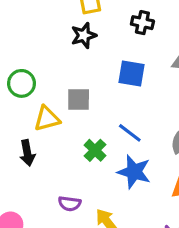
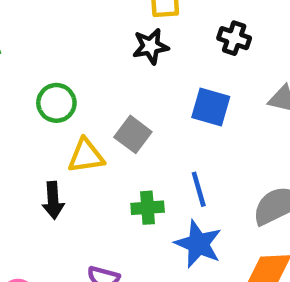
gray square: (79, 99) -> (133, 134), turned 30
blue line: (130, 133) -> (199, 189), turned 30
green cross: (95, 150) -> (148, 208), turned 35

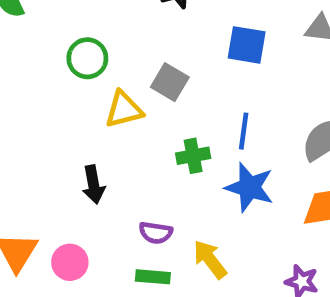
blue line: (199, 189) -> (244, 131), turned 30
black arrow: (53, 200) -> (93, 185), moved

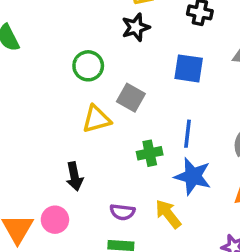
green circle: (87, 58) -> (88, 66), moved
yellow arrow: (210, 259) -> (168, 214), moved
pink circle: (70, 262) -> (55, 220), moved

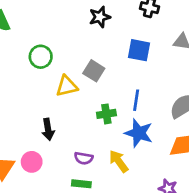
green circle: (88, 66) -> (41, 57), moved

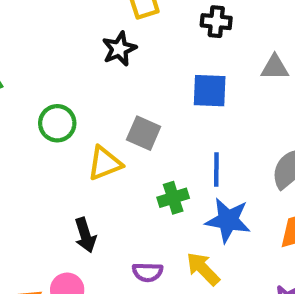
black star: (100, 17) -> (119, 49), moved

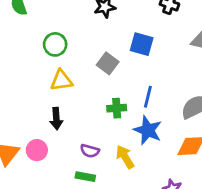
blue square: (210, 91) -> (142, 44), moved
yellow triangle: (105, 163) -> (61, 80), moved

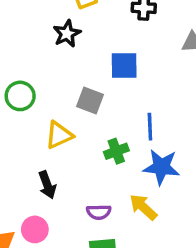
yellow triangle: (61, 80) -> (59, 135), moved

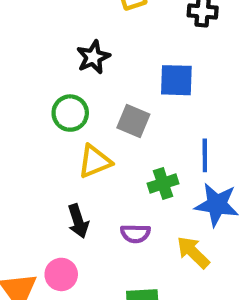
black star: (67, 34) -> (93, 57), moved
green circle: (20, 96) -> (70, 113), moved
purple semicircle: (99, 212) -> (135, 234), moved

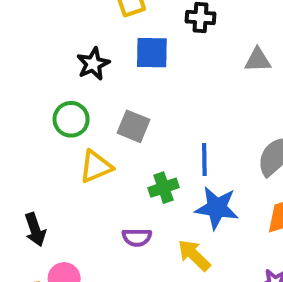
blue square: (176, 80) -> (152, 53), moved
black arrow: (78, 221) -> (35, 230), moved

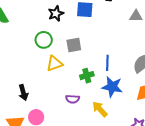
gray square: (134, 126) -> (74, 45), turned -35

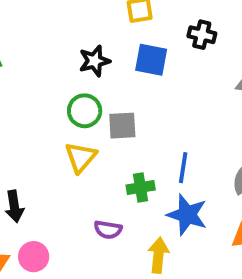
green circle: (44, 40) -> (85, 111), moved
yellow triangle: (54, 64) -> (81, 157), turned -36
yellow arrow: (100, 109) -> (158, 255), turned 42

